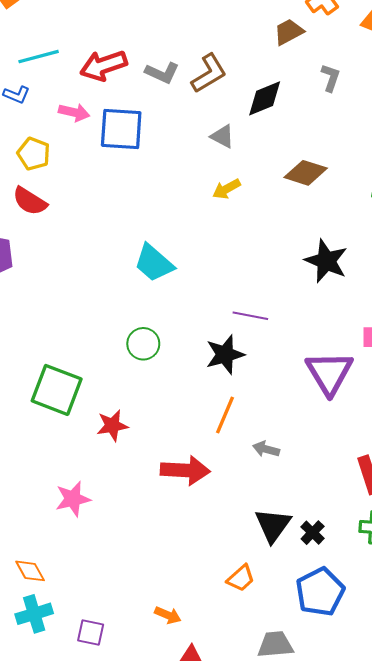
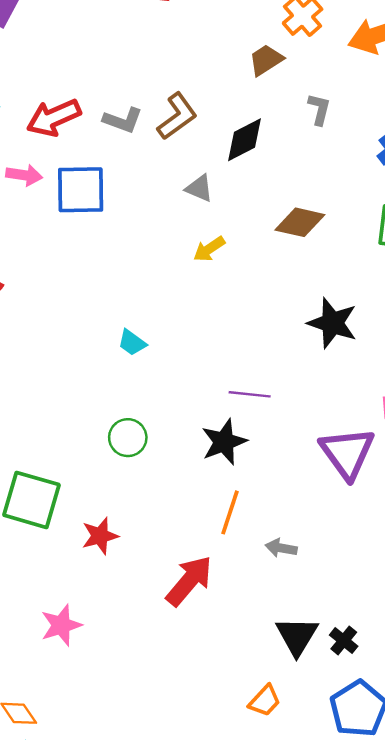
cyan trapezoid: (154, 263) -> (132, 343), size x0.6
red arrow: (185, 470) -> (189, 581), turned -48

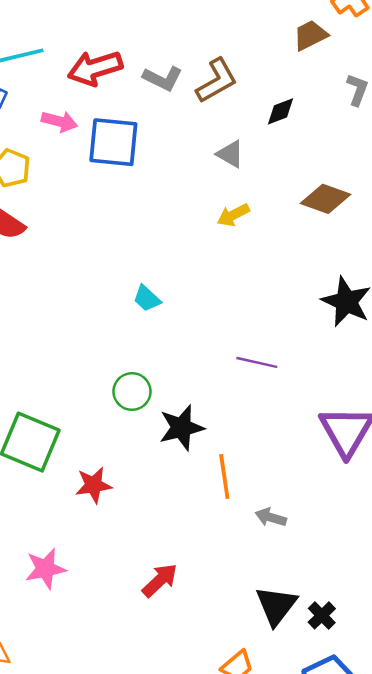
black diamond: (245, 140) -> (280, 111), size x0.7
black star: (224, 442) -> (181, 428), moved
orange line: (230, 512) -> (224, 477), turned -33
red arrow: (189, 581) -> (160, 580), moved, size x0.7

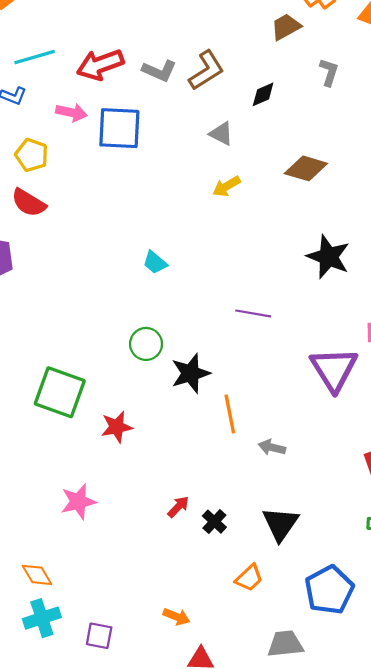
red arrow: (160, 580) -> (178, 507), size x0.7
black cross: (322, 615) -> (214, 522), moved

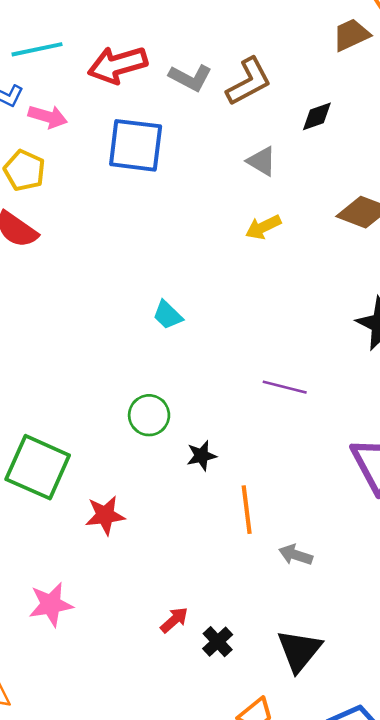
pink arrow: (72, 112) -> (48, 117), moved
black star: (191, 373) -> (202, 456), size x0.6

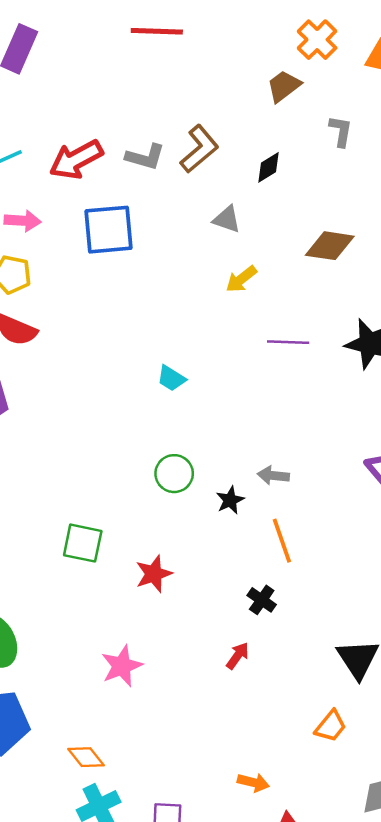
purple line: (285, 387) -> (288, 342), moved
green square: (38, 467) -> (83, 543), size x0.7
gray arrow: (296, 555) -> (273, 475), moved
black cross: (218, 642) -> (262, 600), moved

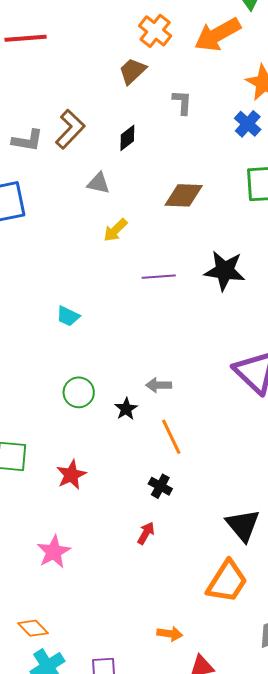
orange trapezoid: (331, 726) -> (227, 582), size x1.6

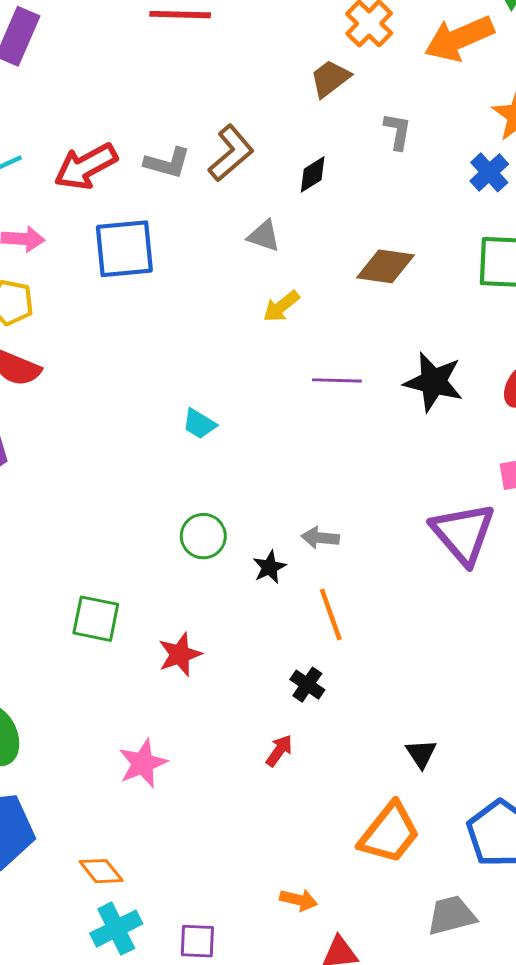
black triangle: (243, 525) -> (421, 754), size x0.6

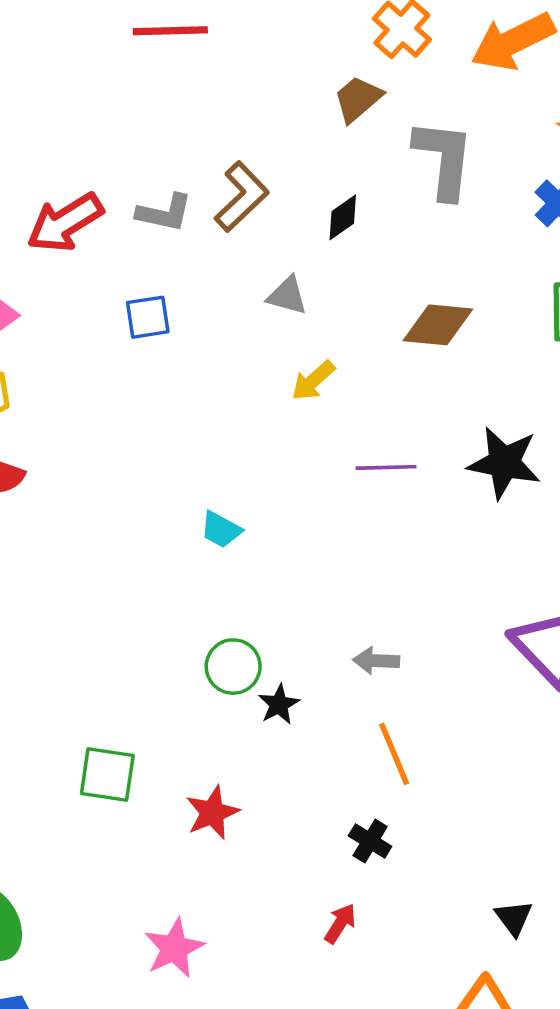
gray L-shape: (398, 131) -> (444, 159), size x1.8
blue square: (124, 249) -> (148, 317), moved, size x0.6
black star: (269, 567) -> (279, 704), moved

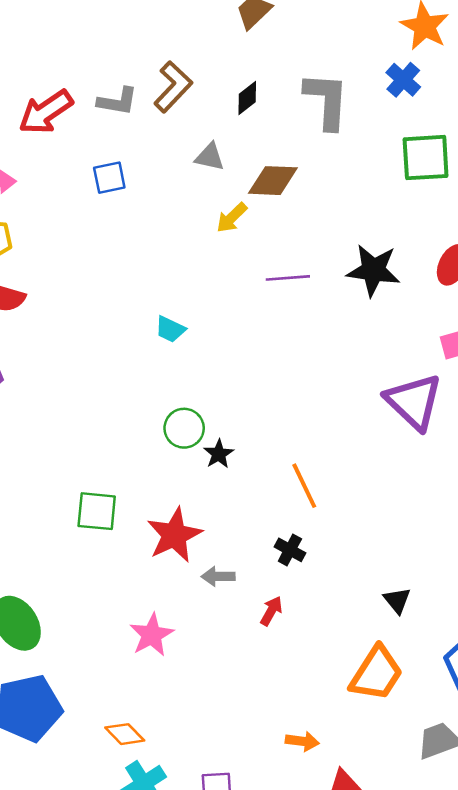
gray L-shape: (444, 159) -> (327, 101), moved
brown diamond: (438, 325) -> (273, 181), moved
gray arrow: (376, 661) -> (218, 576), moved
red star: (212, 813) -> (174, 535), size x1.4

